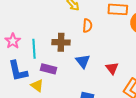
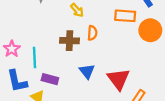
brown cross: (61, 42) -> (69, 41), moved
red triangle: (112, 68) -> (118, 79), size x1.6

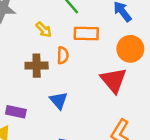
orange rectangle: (125, 16) -> (86, 33), moved
red triangle: (118, 79) -> (114, 80), moved

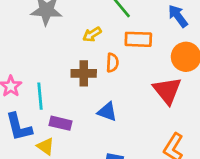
yellow arrow: (44, 30) -> (92, 34), turned 102
blue triangle: (59, 100) -> (107, 112), turned -30

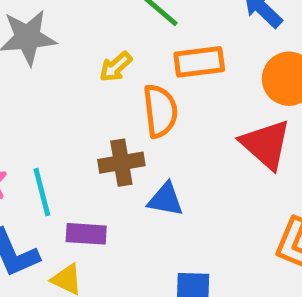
orange semicircle: (112, 63) -> (160, 111), size x1.5
brown cross: (84, 73) -> (121, 163), moved

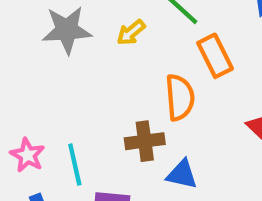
orange rectangle: (199, 62) -> (215, 56), turned 69
yellow arrow: (116, 67) -> (131, 32), moved

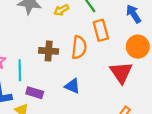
brown cross: (145, 141) -> (49, 51), moved

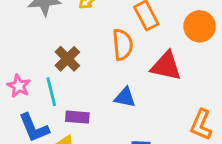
brown cross: (49, 51) -> (67, 59), moved, turned -36
red triangle: (121, 72) -> (166, 66), moved, turned -30

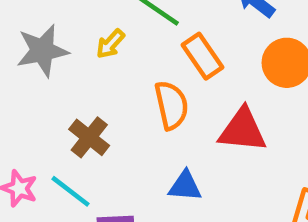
cyan line: (51, 92) -> (71, 191), turned -32

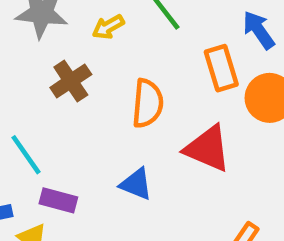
orange rectangle: (203, 56) -> (221, 68), moved
brown cross: (89, 137) -> (71, 81), moved

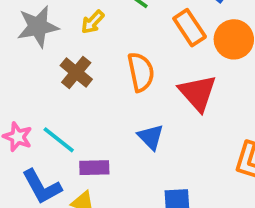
red triangle: (208, 148) -> (198, 93), turned 42
blue triangle: (136, 184) -> (151, 137), turned 40

